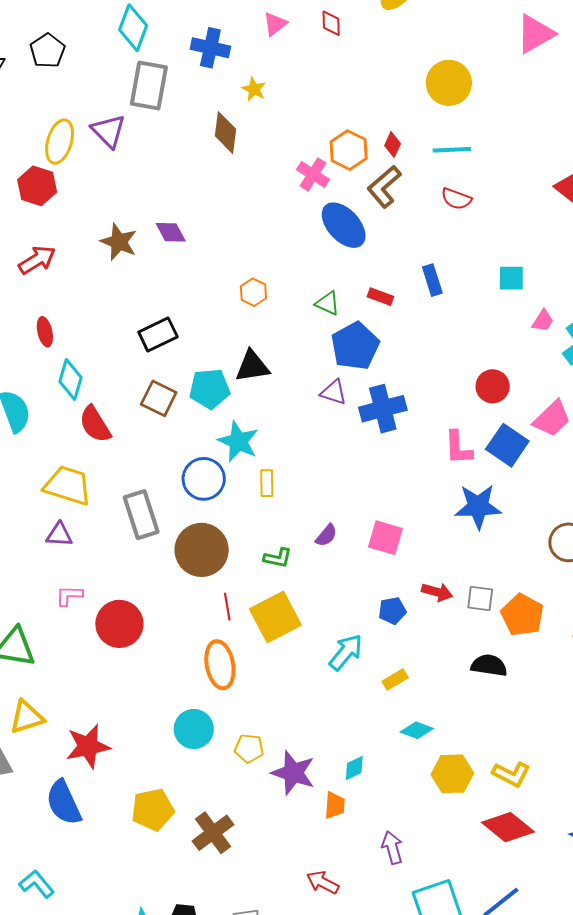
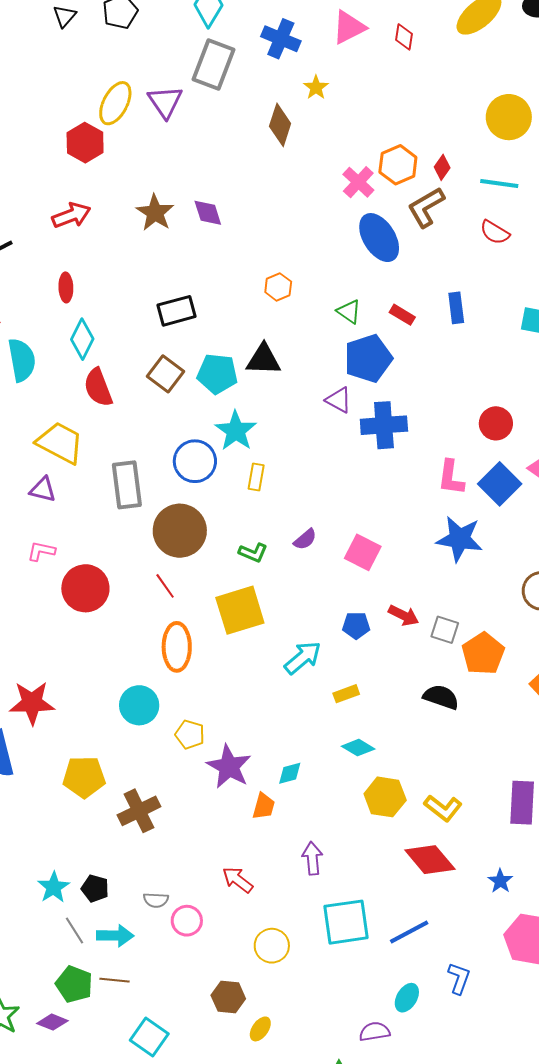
pink triangle: (275, 24) -> (349, 27), size x1.4
red line: (227, 607) -> (165, 586), moved, turned -36

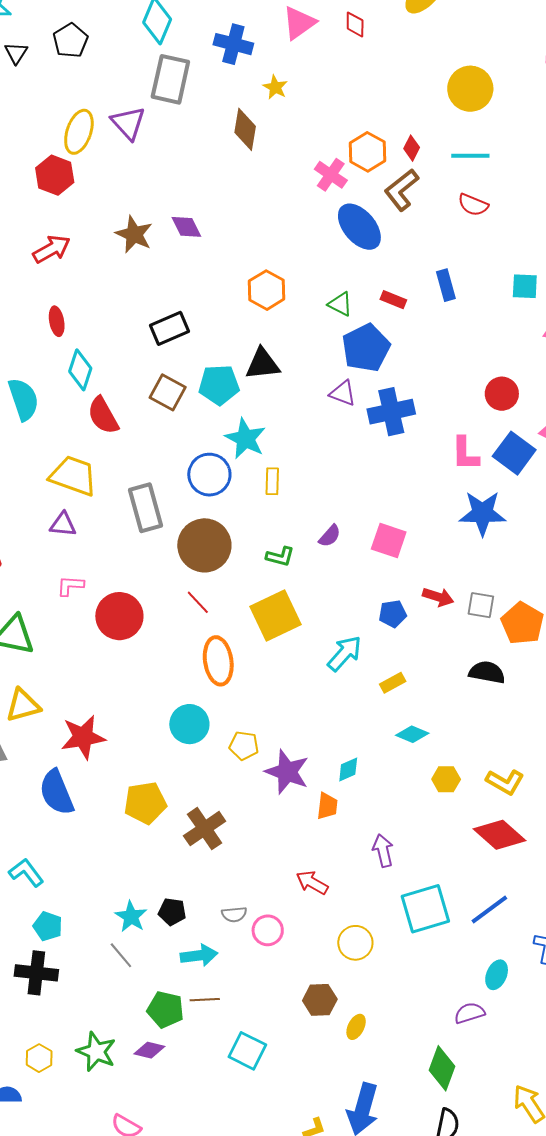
orange hexagon: (278, 287) -> (267, 290), size x1.4
yellow hexagon: (385, 797) -> (446, 779), size x0.7
gray line: (74, 931) -> (121, 955), moved

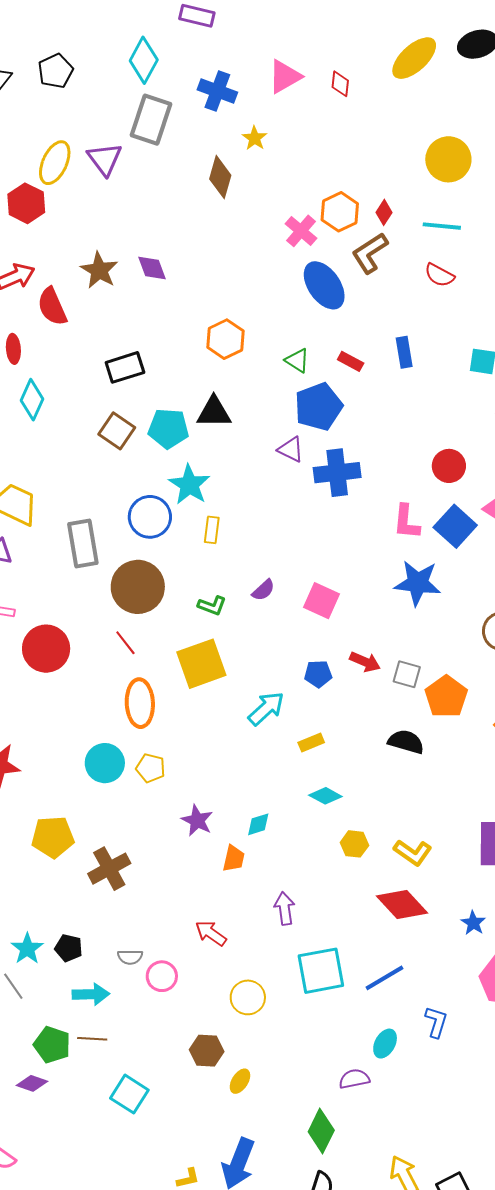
red semicircle: (103, 416) -> (52, 307), moved
yellow pentagon: (244, 746) -> (151, 768), moved
purple star: (287, 772) -> (197, 820), size x0.7

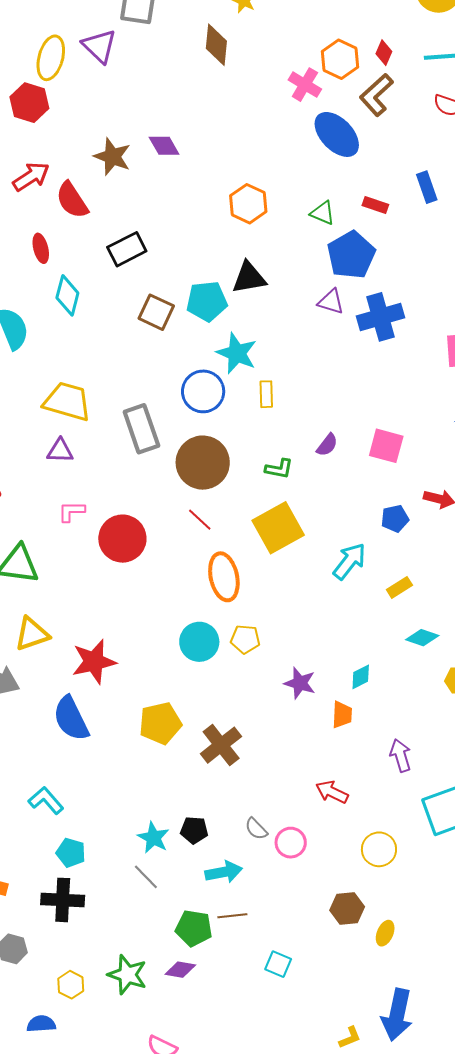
black rectangle: (125, 367) -> (127, 249), moved
gray semicircle: (130, 957) -> (256, 829), turned 55
cyan square: (129, 1094) -> (278, 964), size x0.7

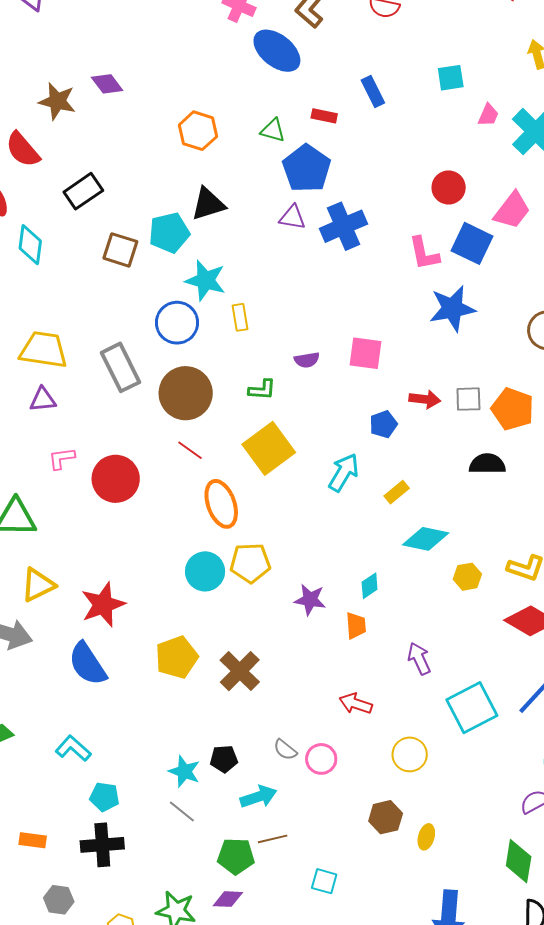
purple semicircle: (327, 445) -> (307, 360), turned 50
cyan diamond: (422, 638) -> (426, 539), size x1.4
yellow pentagon: (245, 639) -> (250, 563), size x1.4

